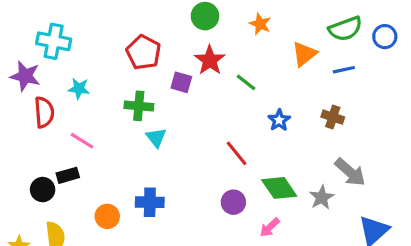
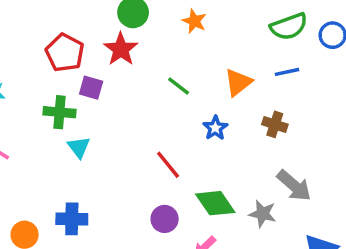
orange triangle: (304, 54) -> (238, 82), moved
red star: (210, 60) -> (121, 49), moved
purple square: (181, 82) -> (91, 88), moved
gray star: (322, 197) -> (263, 214), turned -30

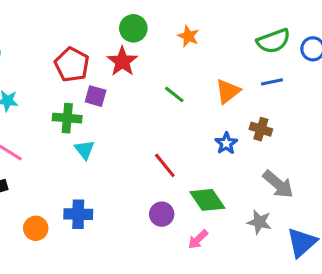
blue star: (215, 128) -> (226, 143), moved
gray star: (263, 214) -> (259, 222), moved

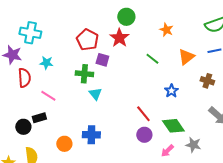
orange star: (188, 36) -> (166, 30), moved
blue star: (226, 143) -> (171, 91), moved
red line: (165, 165) -> (143, 114), moved
gray star: (259, 222) -> (193, 145), moved

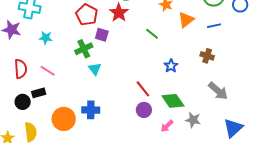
orange triangle: (186, 57) -> (186, 20), moved
green cross: (84, 74) -> (84, 49), turned -30
red semicircle: (24, 78) -> (21, 69), moved
orange circle: (64, 144) -> (64, 119), size x1.5

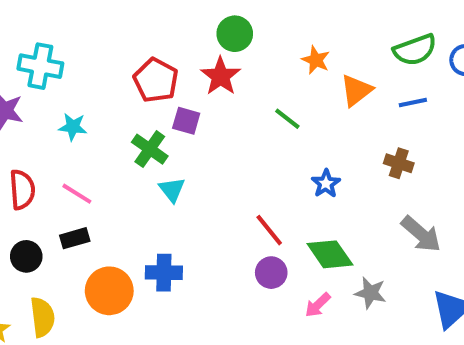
green cross: (84, 49) -> (150, 149), turned -30
black rectangle: (39, 93) -> (75, 238), moved

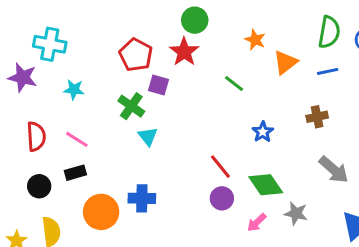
green semicircle: (415, 50) -> (329, 32), turned -60
brown cross: (399, 163) -> (317, 117), turned -30

